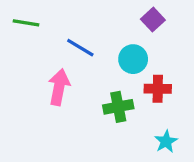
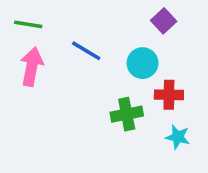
pink arrow: (59, 87) -> (32, 67), moved
cyan star: (166, 141) -> (178, 137), moved, turned -30

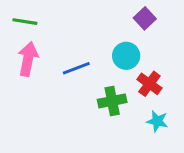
blue line: (86, 51) -> (76, 68), moved, turned -52
red cross: (169, 95) -> (149, 84), turned 35

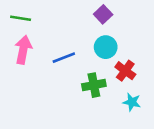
purple square: (145, 18) -> (103, 14), moved

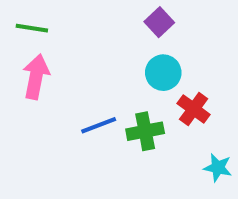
blue line: (64, 58) -> (99, 125), moved
cyan star: (132, 102) -> (218, 168), moved

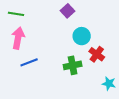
purple square: (159, 22) -> (67, 11), moved
blue line: (99, 125) -> (29, 62), moved

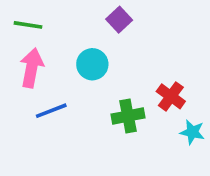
cyan circle: (82, 36) -> (92, 64), moved
cyan star: (109, 84) -> (192, 132), moved

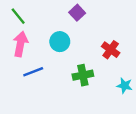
green line: (28, 25) -> (18, 16), turned 42
red cross: (171, 96) -> (111, 50), moved

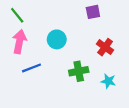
purple square: (77, 13) -> (93, 12), moved, turned 32
cyan star: (125, 86) -> (108, 81), moved

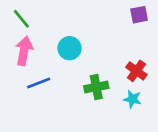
purple square: (93, 12) -> (139, 15), moved
red cross: (105, 47) -> (136, 71), moved

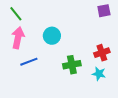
red cross: (136, 71) -> (102, 53), turned 35

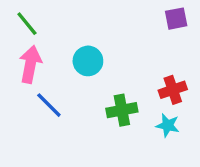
blue line: (29, 62) -> (49, 105), turned 66

